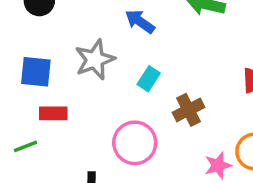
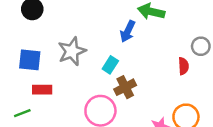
blue arrow: (140, 21) -> (128, 31), moved, turned -100
brown cross: (188, 110) -> (125, 87), moved

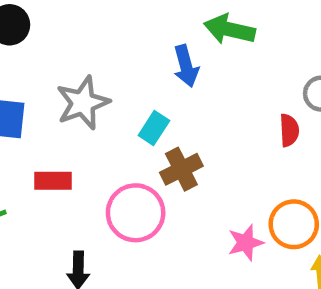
blue arrow: (128, 31) -> (186, 66), turned -40
red rectangle: (42, 90) -> (53, 181), moved

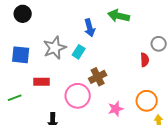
blue arrow: (186, 66) -> (90, 28), moved
cyan rectangle: (154, 128) -> (79, 52), moved
pink star: (246, 243) -> (116, 109), moved

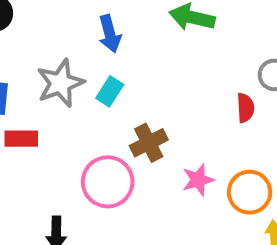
blue arrow: (90, 28) -> (110, 34), moved
red rectangle: (42, 82) -> (21, 139), moved
pink star: (116, 109) -> (198, 180), moved

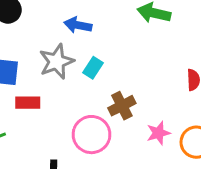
blue arrow: (110, 34) -> (78, 25), moved, turned 116

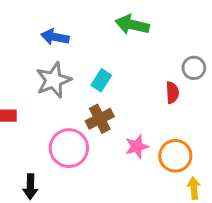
gray star: (57, 62) -> (53, 80), moved
cyan rectangle: (93, 68) -> (101, 80), moved

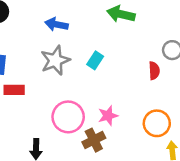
brown cross: (100, 119) -> (94, 140), moved
pink star: (137, 147) -> (108, 116), moved

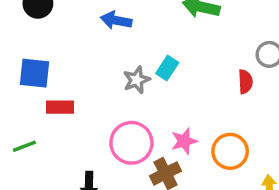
gray star: (55, 60) -> (137, 80), moved, size x0.7
orange circle: (157, 123) -> (230, 151), moved

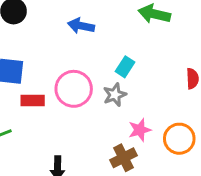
gray star: (137, 80) -> (115, 95), moved
pink circle: (131, 143) -> (74, 89), moved

